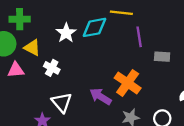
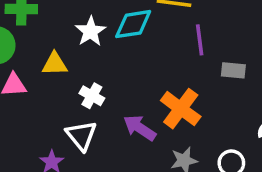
yellow triangle: (32, 48) -> (55, 64), moved, turned -30
white cross: (52, 68) -> (92, 96), moved

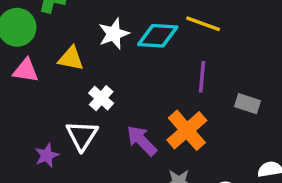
purple line: (200, 40) -> (202, 77), moved

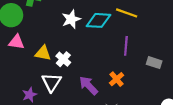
yellow triangle: (71, 58) -> (43, 53), moved
orange cross: (187, 130) -> (117, 79), size x0.6

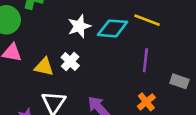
white cross: (63, 59) -> (70, 62), moved
orange cross: (117, 79) -> (146, 102), moved

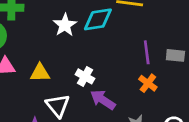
purple line: (145, 60) -> (147, 52), moved
white cross: (70, 62) -> (85, 76), moved

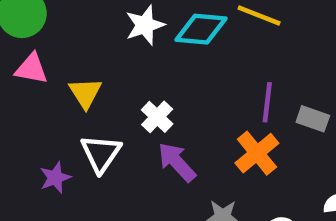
yellow triangle: (40, 73) -> (85, 93), turned 45
orange cross: (148, 83) -> (257, 153), size x1.4

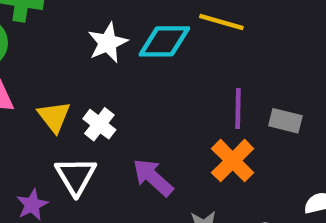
white cross: (157, 117) -> (99, 124), moved

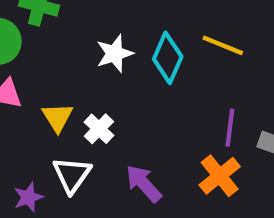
cyan diamond: (164, 41) -> (168, 58), turned -72

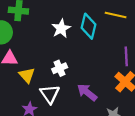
yellow triangle: (57, 117) -> (27, 75), moved
white cross: (99, 129) -> (60, 68), turned 32

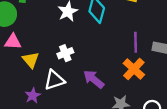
white triangle: (50, 94) -> (54, 80), turned 45

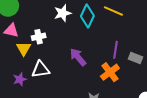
white cross: (65, 53) -> (39, 37), moved
purple arrow: (94, 79) -> (78, 57), moved

